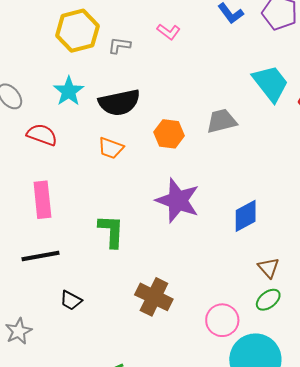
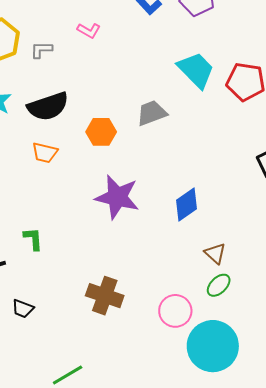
green L-shape: (111, 231) -> (33, 239), moved, size x0.7

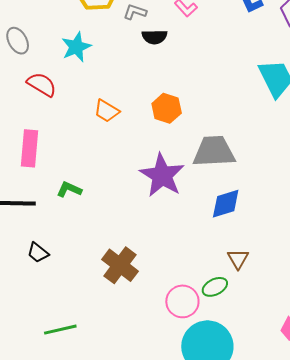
black semicircle: (48, 106) -> (154, 37), moved, size x0.6
gray trapezoid: (152, 113) -> (214, 151), moved, size x1.4
green L-shape: (33, 239) -> (69, 189), turned -80
green ellipse: (219, 285) -> (215, 287), moved

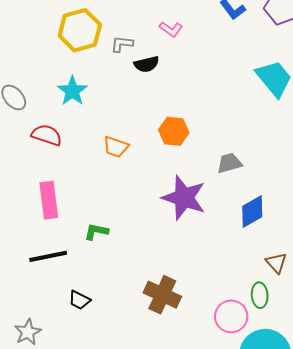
gray trapezoid: (214, 151) -> (229, 163), size x0.6
green ellipse: (215, 287) -> (260, 295), turned -55

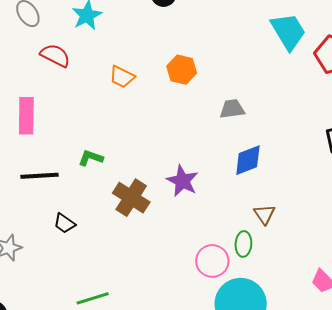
purple star: (184, 198) -> (182, 181), moved, size x0.7
pink rectangle: (49, 200) -> (26, 116), moved
brown cross: (162, 295) -> (131, 198), moved

